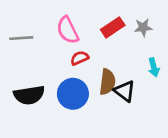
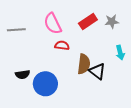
red semicircle: (80, 58) -> (62, 45), turned 32
blue circle: (73, 94) -> (45, 84), moved
black semicircle: (29, 95) -> (23, 74), size x0.6

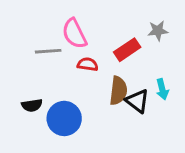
red rectangle: (88, 22) -> (127, 50), moved
gray line: (16, 30) -> (48, 51), moved
cyan arrow: (120, 53) -> (162, 89), moved

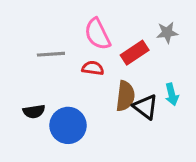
pink semicircle: (74, 34) -> (97, 34), moved

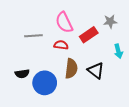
cyan arrow: (172, 94) -> (118, 51), moved
brown semicircle: (125, 96) -> (71, 69), moved

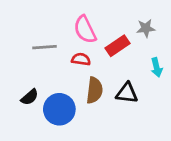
black triangle: (96, 71) -> (127, 93), turned -30
black semicircle: (22, 74) -> (30, 97), turned -32

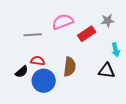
pink semicircle: (85, 30) -> (63, 22), turned 95
red semicircle: (81, 59) -> (38, 61), moved
black triangle: (127, 93) -> (107, 71), moved

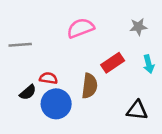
red rectangle: (87, 34) -> (113, 63), moved
gray line: (33, 35) -> (20, 45), moved
black triangle: (107, 71) -> (137, 110), moved

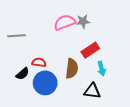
gray star: (138, 27) -> (83, 21), moved
cyan arrow: (149, 64) -> (102, 69), moved
black triangle: (137, 110) -> (92, 91), moved

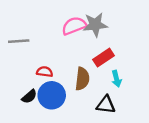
gray star: (83, 21) -> (95, 25), size x1.5
black semicircle: (23, 74) -> (29, 96), moved

